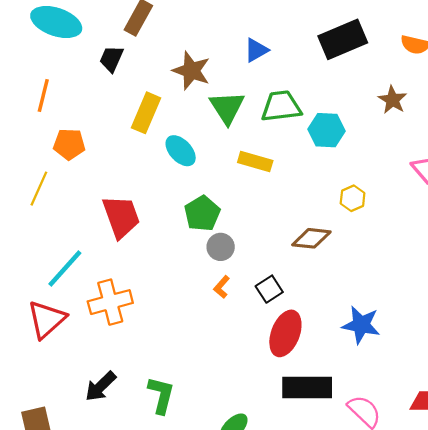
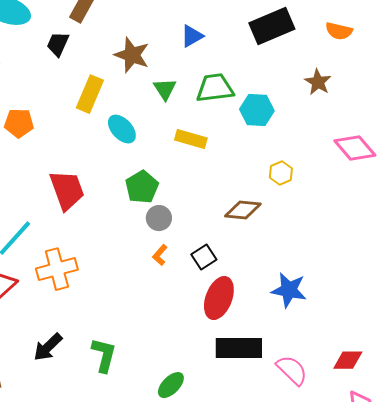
green triangle: (227, 107) -> (165, 89), size x0.7

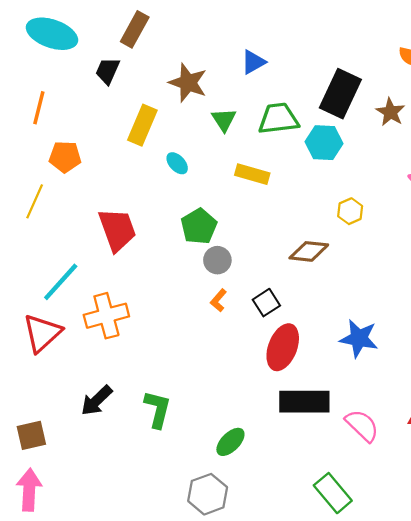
black rectangle: (272, 26) -> (340, 94), moved, turned -42
cyan ellipse: (122, 129) -> (177, 163), size x0.7

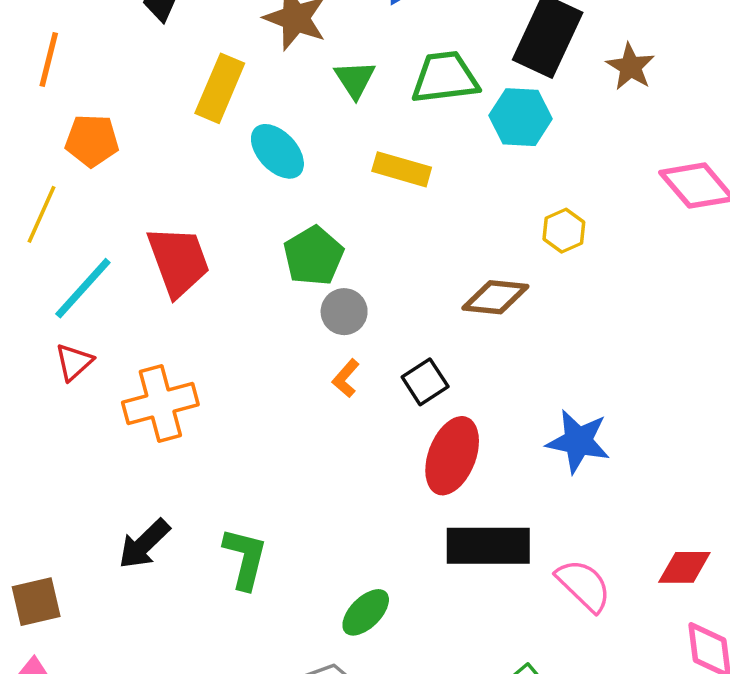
cyan ellipse: (177, 163) -> (277, 151), size x1.5
cyan line: (61, 282) -> (83, 288), moved
red triangle: (42, 333) -> (74, 362), moved, size x0.6

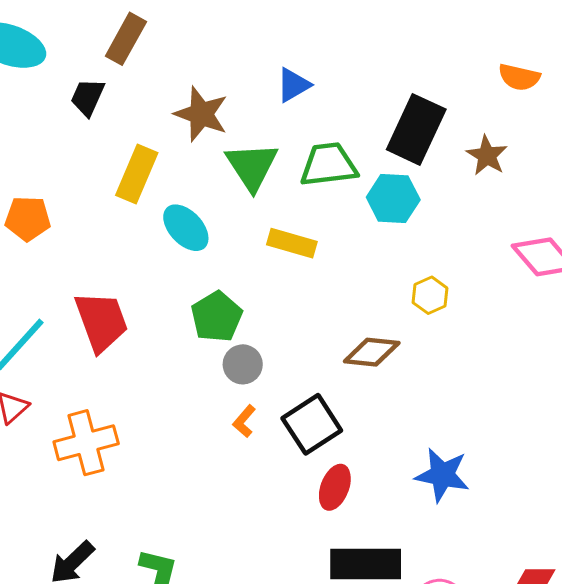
green triangle: (355, 79) -> (252, 166), size x1.5
black square: (425, 382) -> (312, 424), size x1.5
red ellipse: (452, 456) -> (335, 487), size x0.7

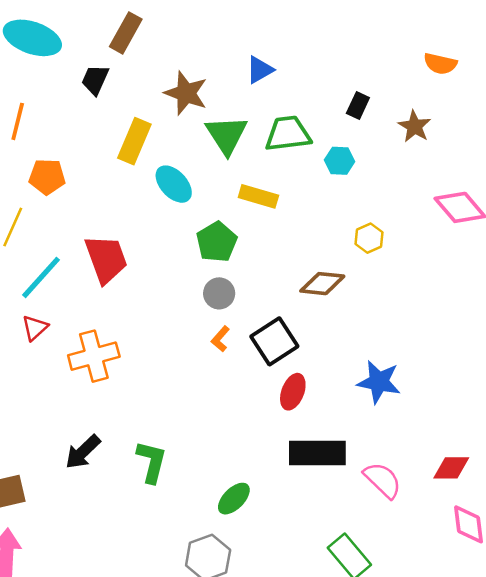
black rectangle: (416, 129) -> (358, 105), size x0.5
cyan hexagon: (393, 199) -> (340, 161), size x0.7
green pentagon: (217, 317) -> (217, 242), moved

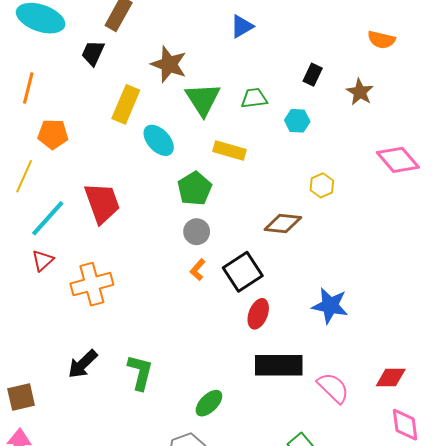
blue triangle: (260, 70) -> (242, 26), moved
green trapezoid: (288, 134) -> (254, 98), size x0.7

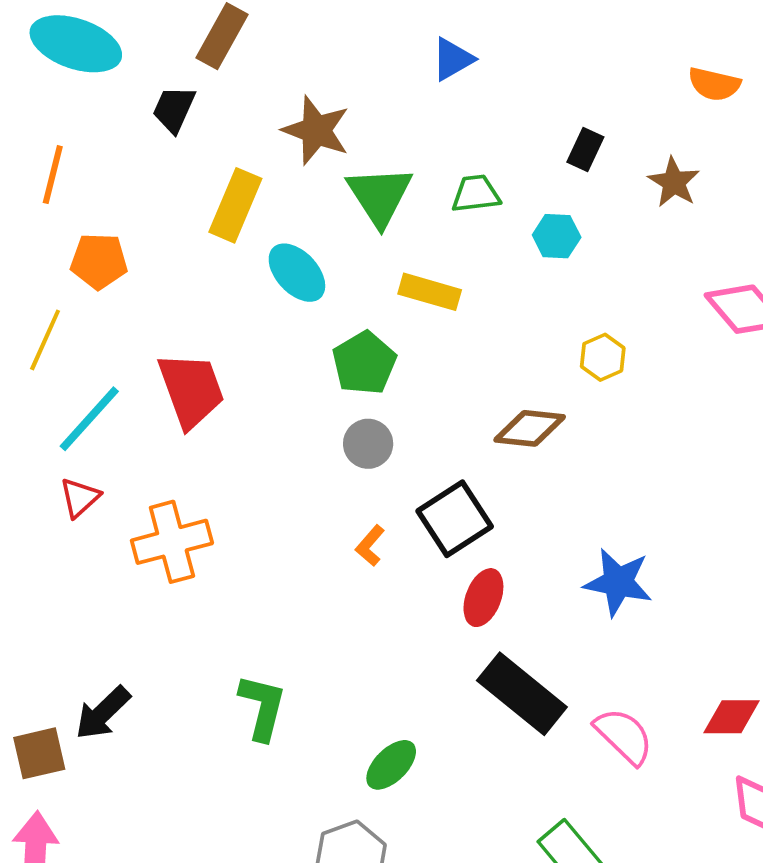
orange L-shape: (198, 270) -> (370, 546), moved
black arrow: (83, 364) -> (103, 713), moved
black rectangle: (279, 365) -> (522, 694), turned 39

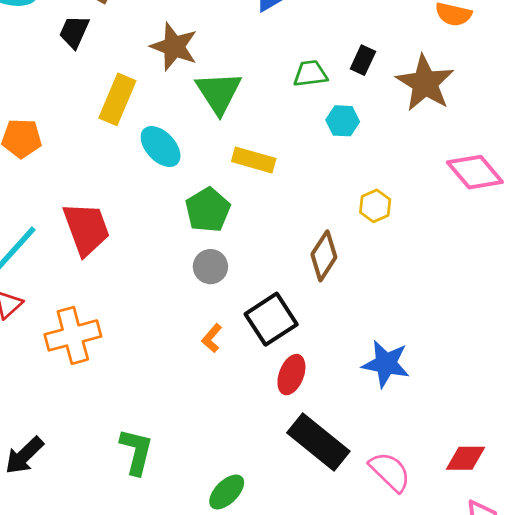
brown star: (674, 182) -> (425, 83), size x1.6
green trapezoid: (476, 194) -> (310, 74), moved
brown diamond: (530, 428) -> (324, 256), turned -63

